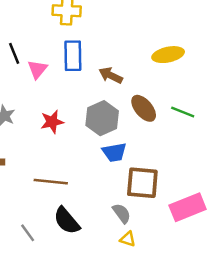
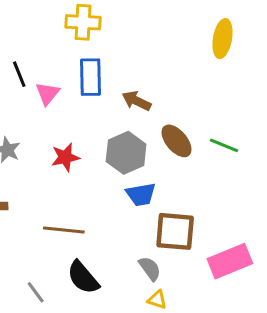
yellow ellipse: (168, 55) -> (222, 39), moved, turned -68

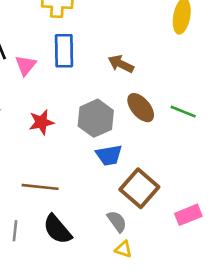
brown arrow: (136, 101) -> (121, 64), moved
brown square: (175, 231) -> (139, 188), turned 36
pink rectangle: (230, 261) -> (188, 215), size x0.7
gray line: (36, 292) -> (15, 231), moved, turned 42

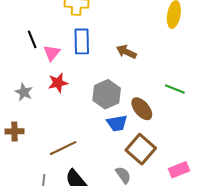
brown ellipse: (141, 108) -> (142, 109), moved
red star: (41, 122) -> (58, 83), moved
brown line: (40, 187) -> (63, 148), turned -32

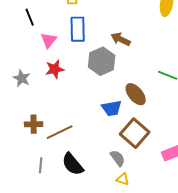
black line: (32, 39) -> (30, 17), moved
gray hexagon: (107, 94) -> (102, 61), moved
brown cross: (14, 131) -> (34, 124), moved

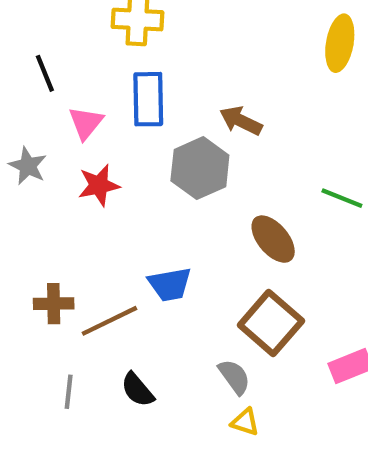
gray star: (22, 78) -> (28, 166), moved
blue trapezoid: (112, 108) -> (170, 284), moved
black semicircle: (73, 164) -> (137, 390), size x0.7

